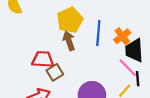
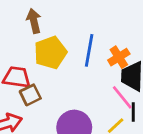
yellow pentagon: (70, 20) -> (50, 53), moved
brown arrow: (69, 41) -> (34, 21), moved

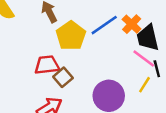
blue line: (89, 50) -> (104, 25), turned 60

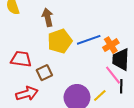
red trapezoid: (47, 65) -> (21, 59), moved
yellow line: (144, 85) -> (100, 95), moved

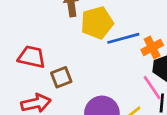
yellow pentagon: (60, 41) -> (97, 23), moved

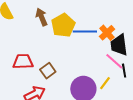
blue line: (123, 38) -> (85, 32), turned 30

